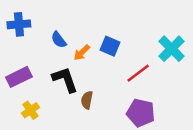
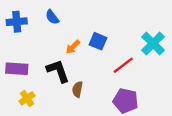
blue semicircle: (59, 40) -> (52, 17), moved
purple rectangle: (19, 77) -> (17, 69), turned 30

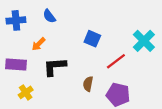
orange arrow: (73, 47) -> (39, 44), moved
black L-shape: (58, 71) -> (55, 67), turned -75
brown semicircle: (77, 89) -> (88, 84), moved

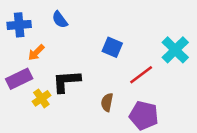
orange arrow: (39, 44) -> (36, 52), moved
purple rectangle: (16, 65) -> (19, 79), turned -30
yellow cross: (26, 92) -> (41, 98), moved

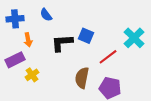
orange arrow: (36, 52) -> (28, 40), turned -56
black L-shape: (66, 81) -> (62, 43), moved
brown semicircle: (107, 102) -> (82, 78), size x1.5

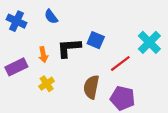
blue cross: (15, 19) -> (16, 21), turned 30
orange arrow: (28, 40) -> (43, 55), moved
yellow cross: (32, 75) -> (47, 84), moved

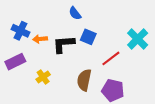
blue semicircle: (51, 17) -> (75, 13), moved
blue cross: (16, 21) -> (20, 31), moved
orange arrow: (43, 55) -> (40, 39), moved, turned 96

